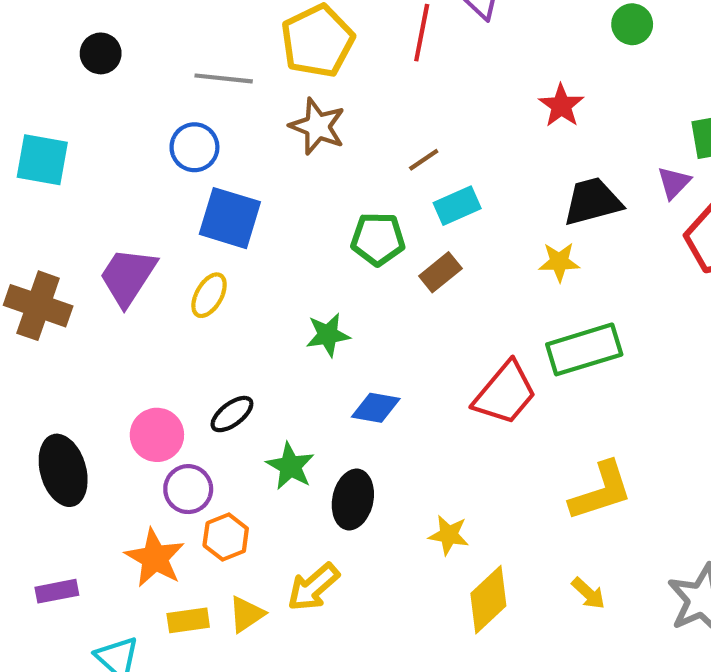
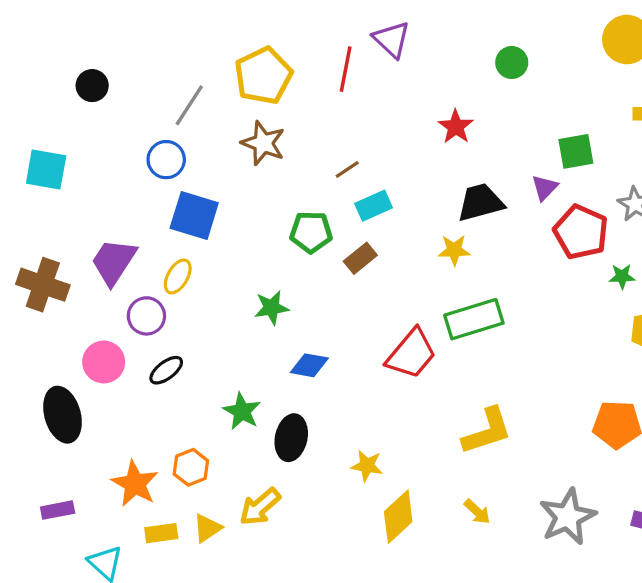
gray line: (224, 78) -> (189, 105), turned -63
black ellipse: (232, 414) -> (166, 370), moved
pink circle: (157, 435) -> (104, 362), moved
purple circle: (188, 489) -> (146, 316), moved

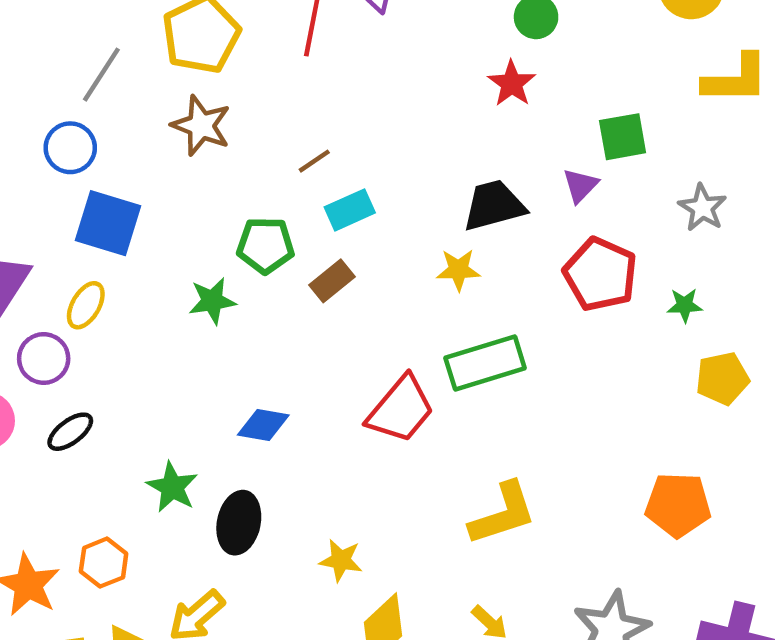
red star: (456, 127) -> (512, 83), moved
red pentagon: (581, 232) -> (600, 274), moved
green star: (271, 308) -> (212, 301), moved

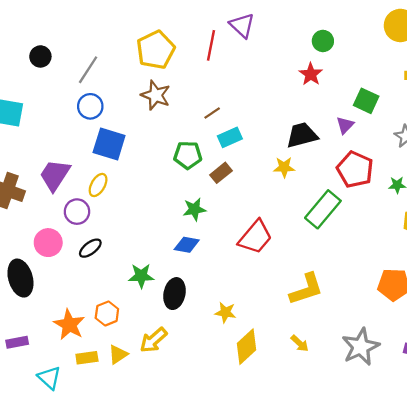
gray line: (101, 75) -> (88, 70), moved
green square: (623, 137) -> (366, 101), turned 35
green star: (212, 301) -> (194, 209), moved
green rectangle: (485, 363) -> (323, 209), moved, turned -33
green star: (172, 487) -> (141, 276), turned -30

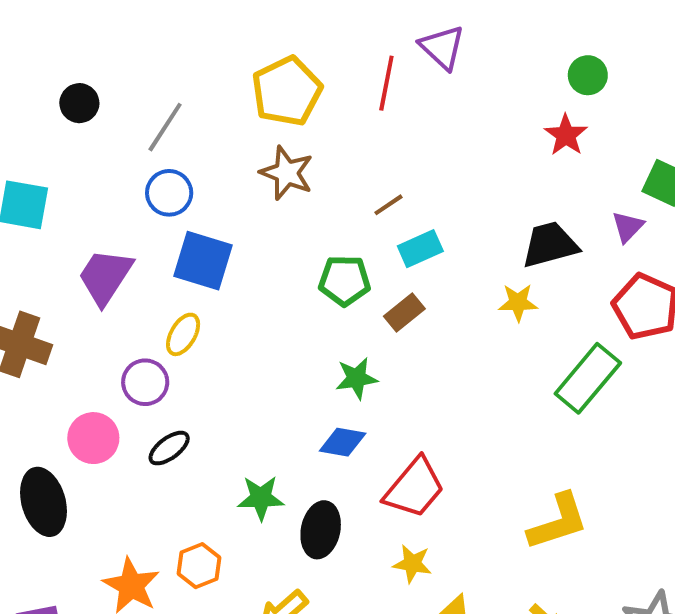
purple trapezoid: (55, 175) -> (105, 277), moved
red trapezoid: (255, 237) -> (414, 488), moved

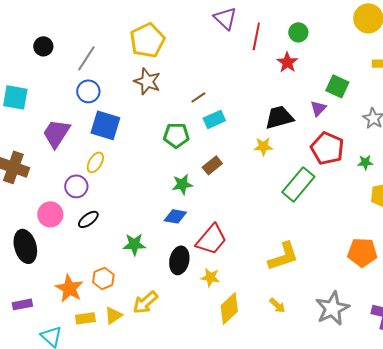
red line: (386, 83) -> (256, 36), moved
brown rectangle: (404, 312) -> (212, 165), moved
black ellipse: (321, 530) -> (179, 260), moved

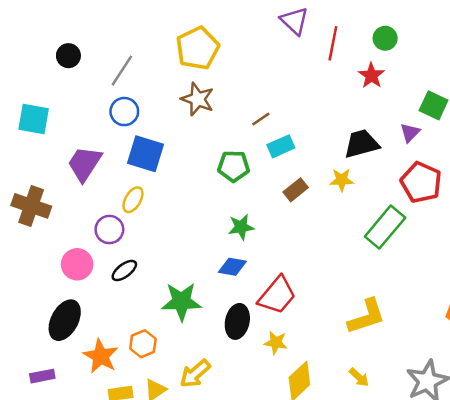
brown rectangle: (212, 165) -> (296, 190), moved
green star: (134, 244) -> (181, 302), size x1.4
black ellipse: (25, 246) -> (65, 320), moved, turned 44

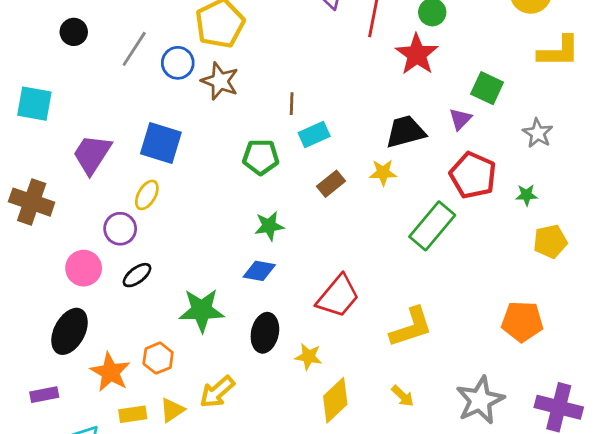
red star: (371, 76) -> (417, 54), size x1.4
blue circle: (124, 112) -> (178, 63), moved
brown line: (261, 119) -> (292, 104), turned -54
red trapezoid: (277, 295) -> (338, 296), moved

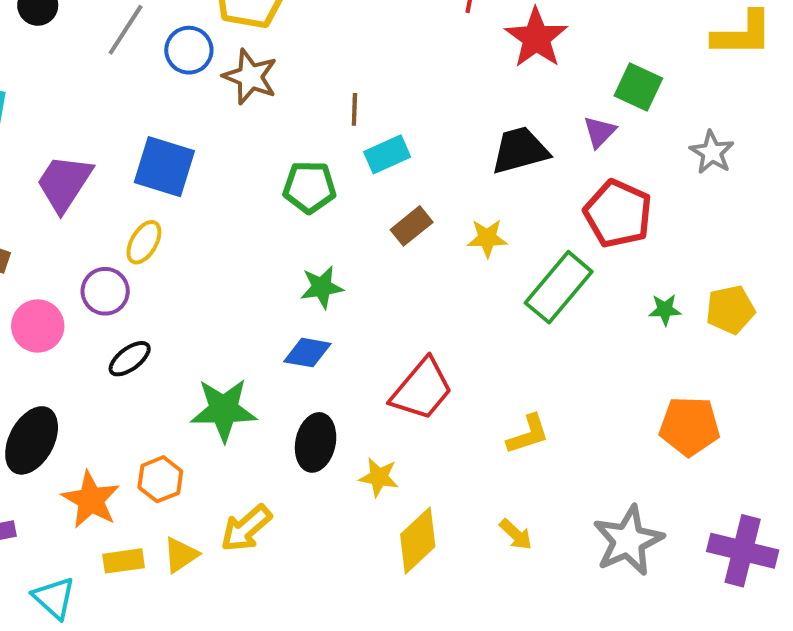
yellow star: (383, 172) -> (487, 238), moved
green star: (526, 195) -> (665, 310), moved
pink circle: (84, 268) -> (38, 326), moved
yellow L-shape: (411, 327) -> (528, 434), size x0.7

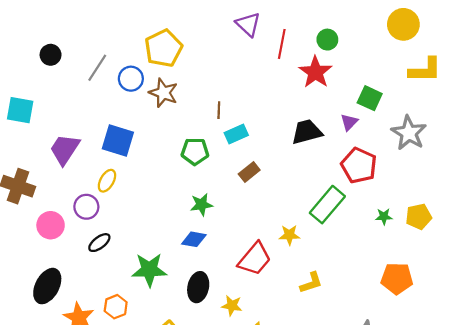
gray star: (712, 152) -> (409, 133), size x1.5
yellow star: (487, 238) -> (289, 235), moved

